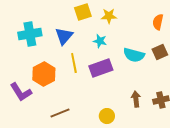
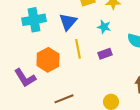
purple rectangle: (101, 68) -> (105, 54), size x0.6

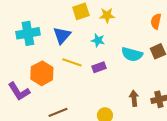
yellow line: (78, 49) -> (72, 62), turned -60

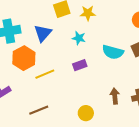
yellow line: (72, 62) -> (45, 74), moved, turned -42
orange hexagon: (42, 73) -> (24, 58), moved

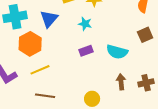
cyan semicircle: (113, 52) -> (117, 52), moved
yellow line: (45, 74) -> (40, 70), moved
brown line: (39, 110) -> (45, 96), turned 30

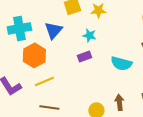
purple rectangle: (86, 51) -> (84, 56), moved
brown arrow: (121, 82) -> (119, 102), moved

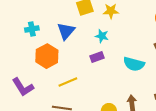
cyan cross: (19, 28) -> (32, 29), size x0.6
yellow line: (44, 81) -> (68, 82), moved

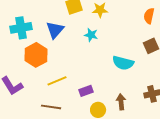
cyan cross: (32, 29) -> (21, 28), size x1.5
purple rectangle: (97, 57) -> (86, 91), moved

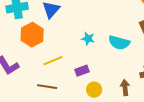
cyan star: (91, 35) -> (88, 39), moved
brown arrow: (121, 102) -> (125, 88), moved

